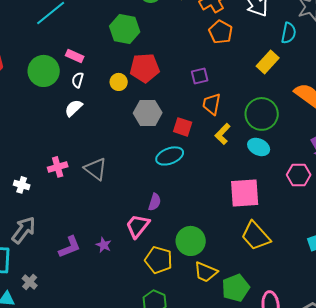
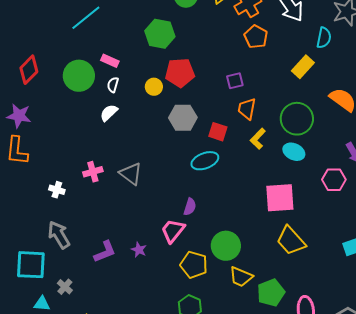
gray arrow: (24, 230) -> (59, 235), turned -68

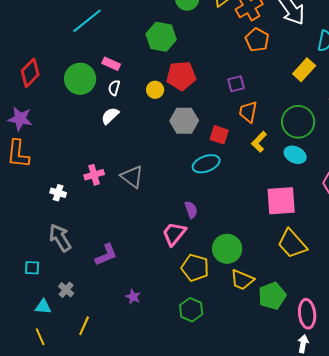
purple semicircle: (190, 207) -> (191, 210), turned -36
purple star: (139, 250) -> (133, 297), moved
cyan square: (31, 265) -> (32, 268), size x0.5

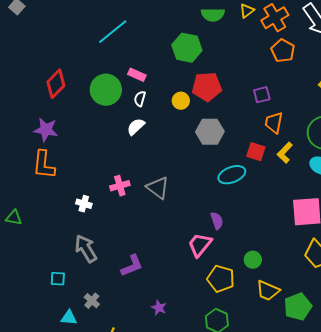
red square: (219, 135) -> (256, 152), moved
green circle: (227, 249) -> (253, 260), size x0.6

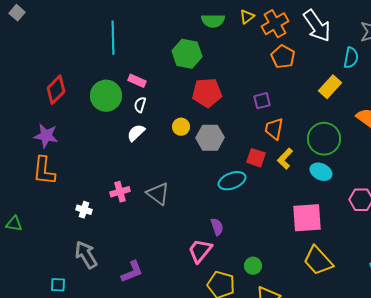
cyan line: (113, 32) -> (113, 38), turned -52
yellow circle: (181, 101) -> (181, 127), moved

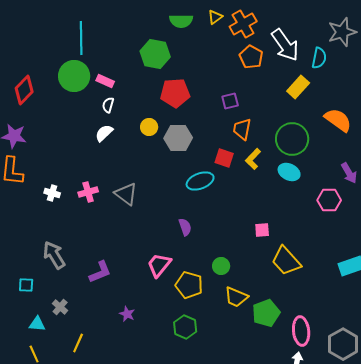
white arrow: (317, 26) -> (285, 45), moved
green circle: (106, 96) -> (74, 76), moved
white cross: (84, 210) -> (52, 193), moved
pink square: (307, 218) -> (262, 230), moved, size x0.5
pink trapezoid: (200, 251) -> (159, 265), moved

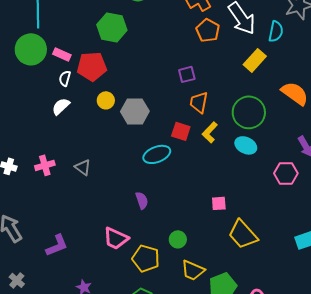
red pentagon: (175, 93) -> (92, 66), moved
gray triangle: (126, 194) -> (83, 167), size x0.7
pink trapezoid: (159, 265) -> (116, 238), turned -104

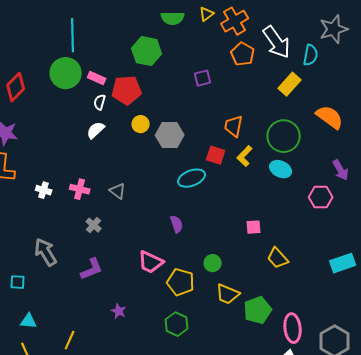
purple square: (187, 74) -> (203, 78), moved
pink cross: (45, 165) -> (80, 189), turned 30
yellow trapezoid: (243, 234) -> (278, 258), size x0.7
gray cross: (17, 280) -> (94, 225), moved

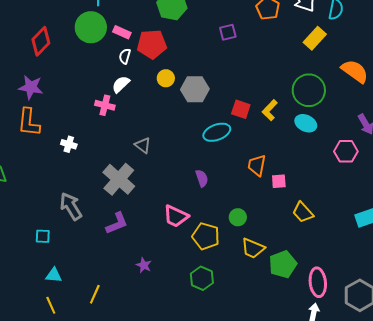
orange trapezoid: (234, 126) -> (257, 165), moved
pink cross: (80, 189) -> (105, 105), moved
gray cross: (94, 225) -> (119, 179), size x2.0

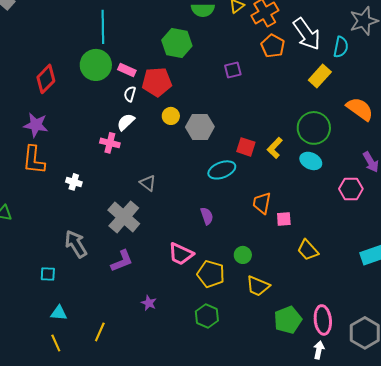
green pentagon: (283, 264) -> (288, 320), moved

